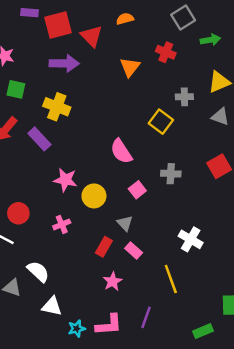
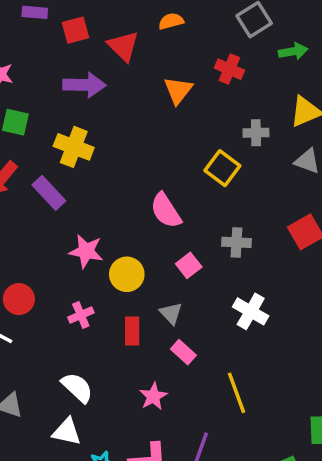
red square: (58, 25) -> (75, 30), size x0.7
white cross: (191, 239) -> (251, 311), moved
red rectangle: (104, 247) -> (132, 331), moved, turned -30
white semicircle: (38, 272) -> (77, 388), moved

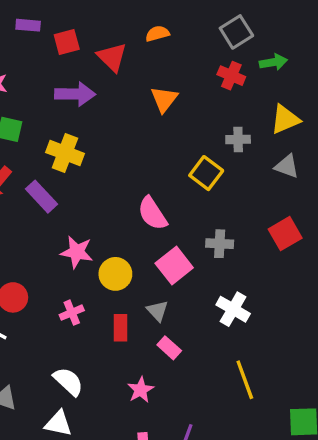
red cross: (229, 69) -> (231, 76), moved
pink square: (189, 265) -> (174, 266), size x1.5
yellow line: (236, 393) -> (245, 380), moved

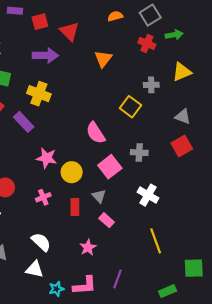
orange semicircle: (157, 34) -> (115, 16), moved
gray triangle: (287, 166) -> (183, 117), moved

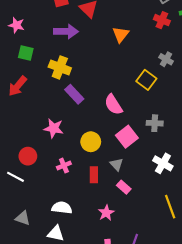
gray cross: (151, 85) -> (166, 59), turned 32
purple rectangle: (24, 122) -> (74, 94), moved
pink star: (47, 158) -> (54, 128), moved
white semicircle: (41, 242) -> (62, 208), turned -36

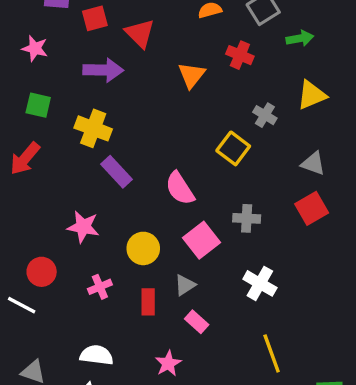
red cross: (162, 20) -> (240, 55), moved
pink star: (16, 25) -> (35, 48), moved
gray triangle: (117, 164) -> (185, 285), turned 40

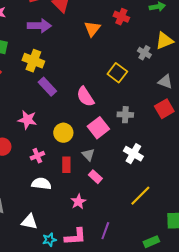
gray cross: (265, 115) -> (144, 53), moved
gray triangle: (185, 285) -> (88, 155), turned -40
yellow line: (272, 353) -> (140, 196), turned 65
white semicircle: (97, 355) -> (41, 184), moved

